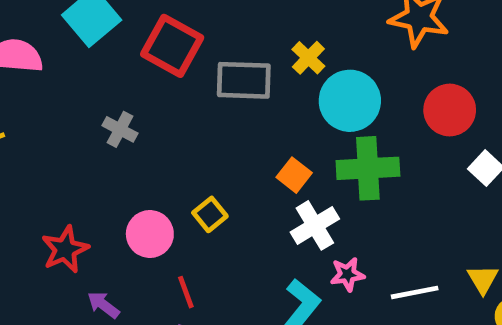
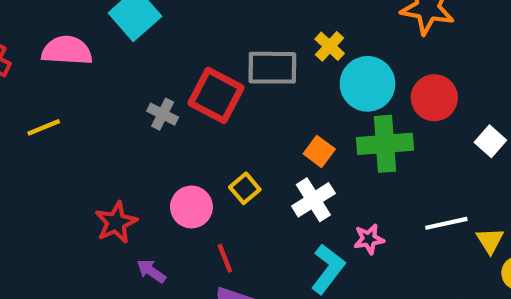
red square: (172, 46) -> (216, 95), moved
red circle: (450, 110) -> (434, 98), moved
white cross: (315, 225) -> (313, 200), moved
white line: (415, 292) -> (446, 223), moved

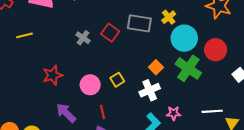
red square: (216, 95) -> (110, 33), size x0.7
green cross: (385, 144) -> (188, 68), turned 30
red star: (116, 222) -> (53, 75), moved
purple arrow: (151, 271) -> (66, 113), size x1.5

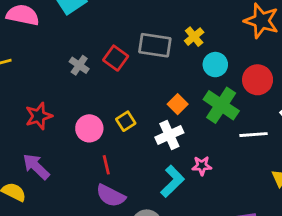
cyan circle: (184, 38) -> (215, 65), size x0.7
white line: (212, 111) -> (254, 135), moved
purple arrow: (66, 113) -> (36, 167), moved

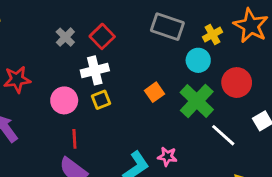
yellow cross: (194, 37) -> (213, 35), moved
gray rectangle: (155, 45) -> (167, 27), moved
white cross: (169, 135) -> (95, 70), moved
white line: (254, 135) -> (223, 135), turned 36

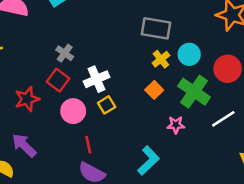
yellow cross: (213, 35) -> (161, 59), moved
red square: (102, 36) -> (58, 80), moved
white line: (223, 135) -> (223, 119), turned -65
pink star: (167, 156) -> (176, 125), moved

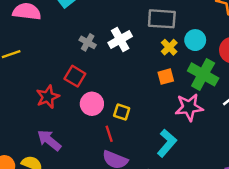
gray cross: (65, 53) -> (88, 42), moved
white cross: (97, 79) -> (120, 40), moved
orange square: (154, 90) -> (166, 77), turned 35
yellow square: (107, 105) -> (122, 112), moved, turned -35
pink star: (176, 125) -> (189, 107), size x1.6

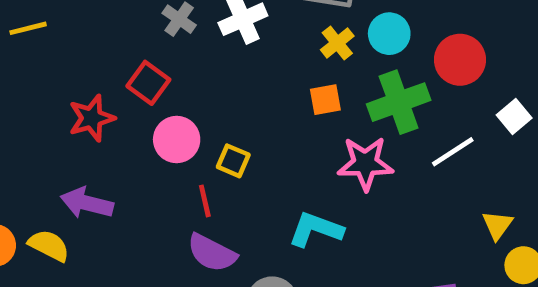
green cross: (203, 74) -> (399, 102), turned 36
purple arrow: (49, 140) -> (87, 203), turned -30
cyan L-shape: (167, 143) -> (316, 229), turned -116

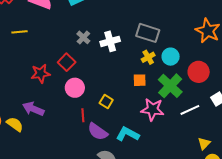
green cross: (399, 102) -> (170, 86), turned -35
yellow square: (233, 161) -> (106, 102), moved
purple semicircle: (212, 253) -> (98, 132), moved

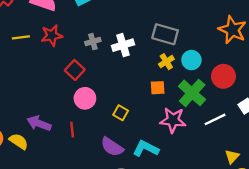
gray cross: (83, 37) -> (93, 42), turned 32
red star: (41, 74) -> (52, 35), moved
red line: (83, 115) -> (72, 130), moved

